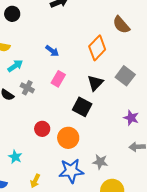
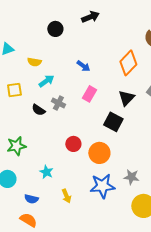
black circle: (12, 14) -> (55, 29), moved
yellow arrow: (35, 181) -> (66, 196), turned -48

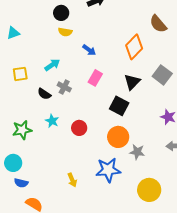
yellow semicircle: (34, 62) -> (65, 32), moved
orange circle: (99, 153) -> (118, 137), moved
cyan star: (46, 172) -> (52, 121), moved
gray star: (131, 177) -> (137, 152), moved
blue semicircle: (31, 199) -> (21, 183), moved

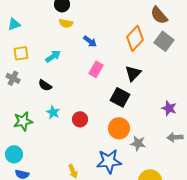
yellow square: (20, 74) -> (21, 53), moved
gray square: (162, 75) -> (164, 41), moved
gray cross: (64, 87) -> (13, 78), moved

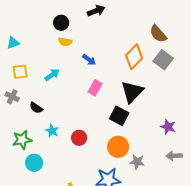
black triangle: (133, 73) -> (132, 92), size x1.4
black semicircle: (45, 85) -> (36, 108), moved
cyan circle: (14, 154) -> (34, 163), moved

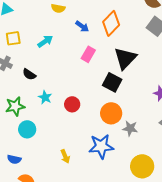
orange diamond: (134, 57) -> (111, 23), moved

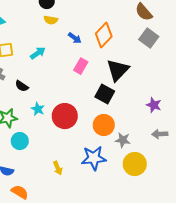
red circle: (72, 104) -> (65, 116), size x1.6
yellow circle: (142, 166) -> (135, 164), moved

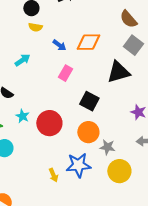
orange diamond: (104, 35) -> (88, 42), turned 45
black triangle: (118, 70) -> (118, 72), moved, turned 30
yellow arrow: (58, 168) -> (53, 175), moved

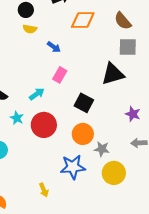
orange diamond: (88, 42) -> (83, 20), moved
gray square: (133, 45) -> (128, 47), turned -36
cyan arrow: (22, 60) -> (37, 94), moved
yellow arrow: (53, 175) -> (44, 190), moved

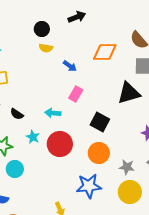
orange diamond: (83, 20) -> (105, 52), moved
cyan arrow: (37, 94) -> (53, 113), turned -140
gray star: (102, 149) -> (127, 167), moved

